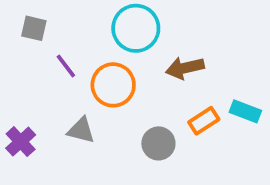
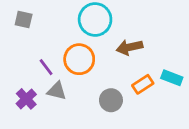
purple line: (66, 66) -> (46, 67), moved
purple cross: (21, 142) -> (26, 99), moved

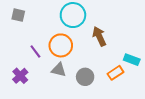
brown arrow: (129, 47) -> (99, 36), turned 78
orange rectangle: (143, 84) -> (115, 73), moved
gray triangle: (57, 91) -> (59, 70), moved

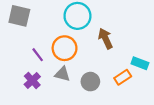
gray square: (18, 15) -> (19, 16), size x1.5
purple cross: (20, 76) -> (32, 80), moved

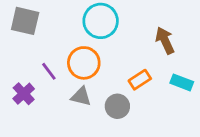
brown arrow: (105, 38) -> (165, 41), moved
orange rectangle: (123, 77) -> (140, 80), moved
purple cross: (32, 80) -> (24, 94), moved

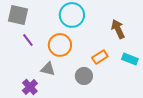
purple line: (49, 71) -> (28, 40), moved
purple cross: (24, 94) -> (30, 87), moved
gray triangle: (81, 96) -> (48, 69), moved

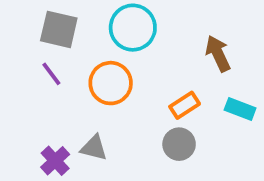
gray square: (18, 15) -> (59, 29), moved
gray triangle: (48, 69) -> (94, 148), moved
gray circle: (84, 76) -> (179, 144), moved

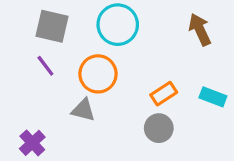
brown arrow: (218, 53) -> (200, 30), moved
gray triangle: (94, 148) -> (83, 110), moved
purple cross: (55, 161) -> (32, 143), moved

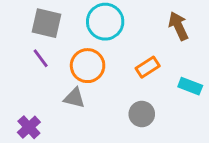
orange rectangle: (164, 94) -> (148, 67), moved

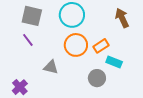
orange circle: (88, 66) -> (76, 45), moved
cyan rectangle: (190, 86) -> (114, 62), moved

